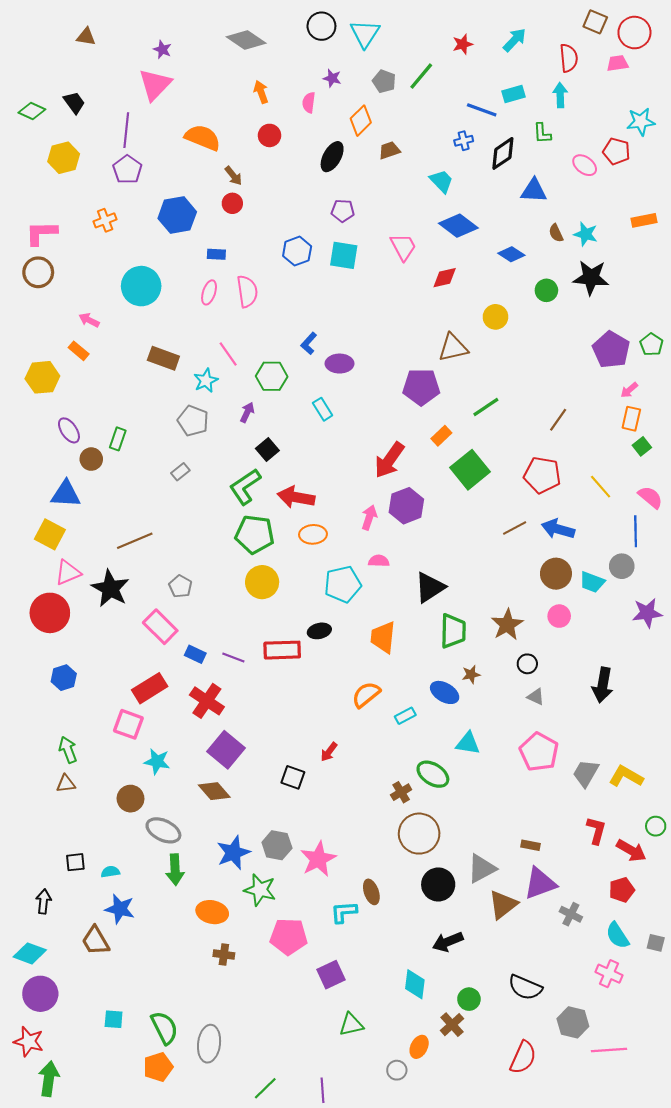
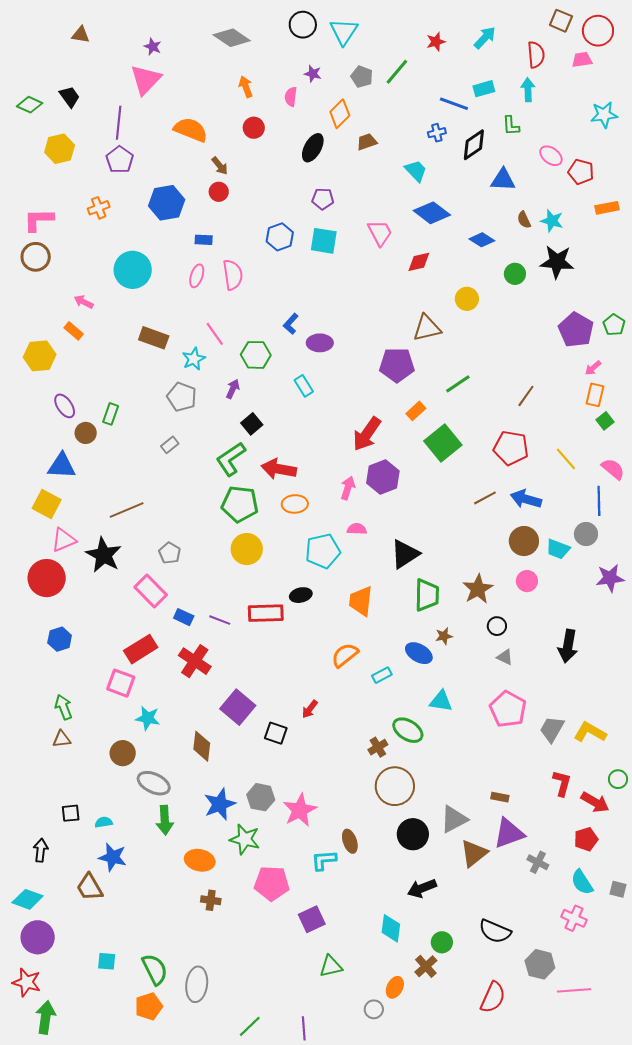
red pentagon: (616, 151) -> (581, 172), moved
purple square: (226, 750) -> (238, 707), moved
brown diamond: (214, 791) -> (202, 746), turned 48

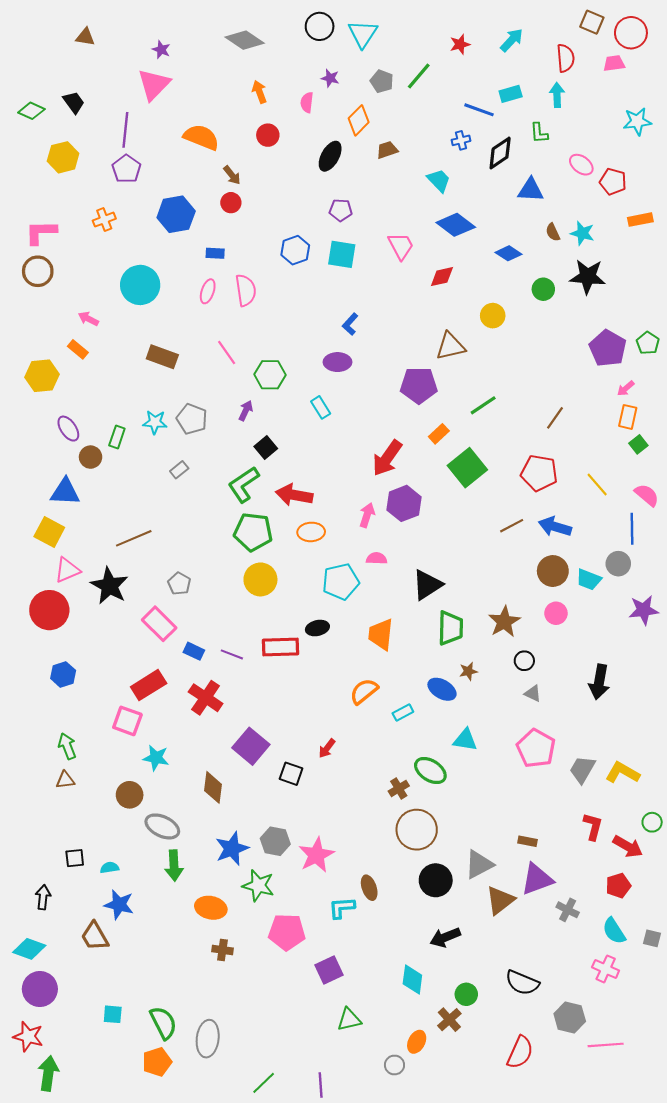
blue L-shape: (291, 324) -> (350, 324), moved
cyan star: (194, 359) -> (155, 422), moved, turned 30

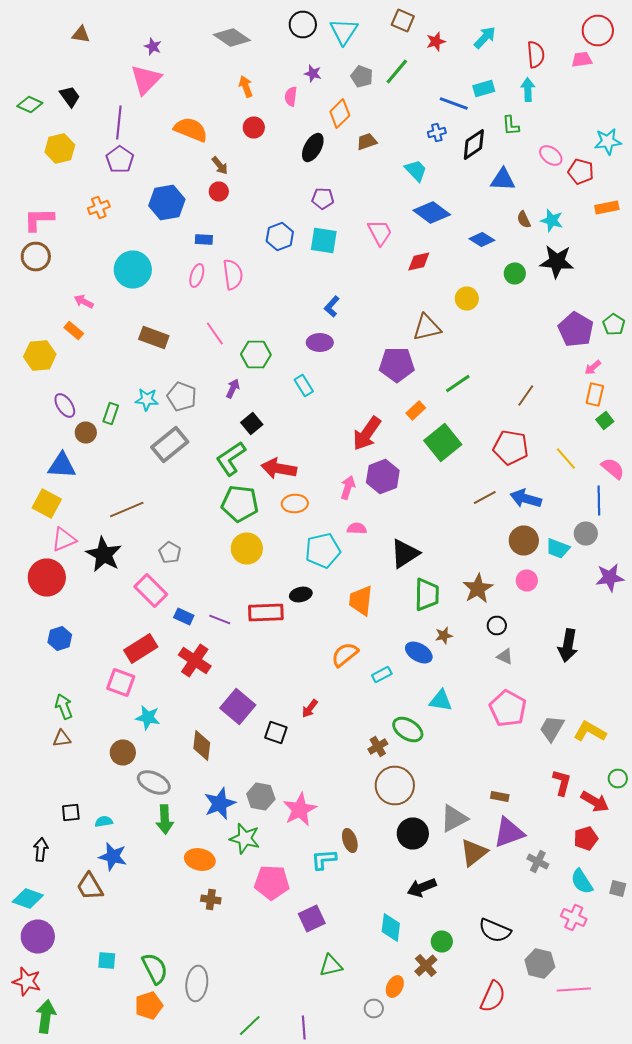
brown square: (592, 22) -> (403, 20), moved
cyan star: (637, 121) -> (608, 142), moved
gray rectangle: (179, 470) -> (170, 444), size x2.0

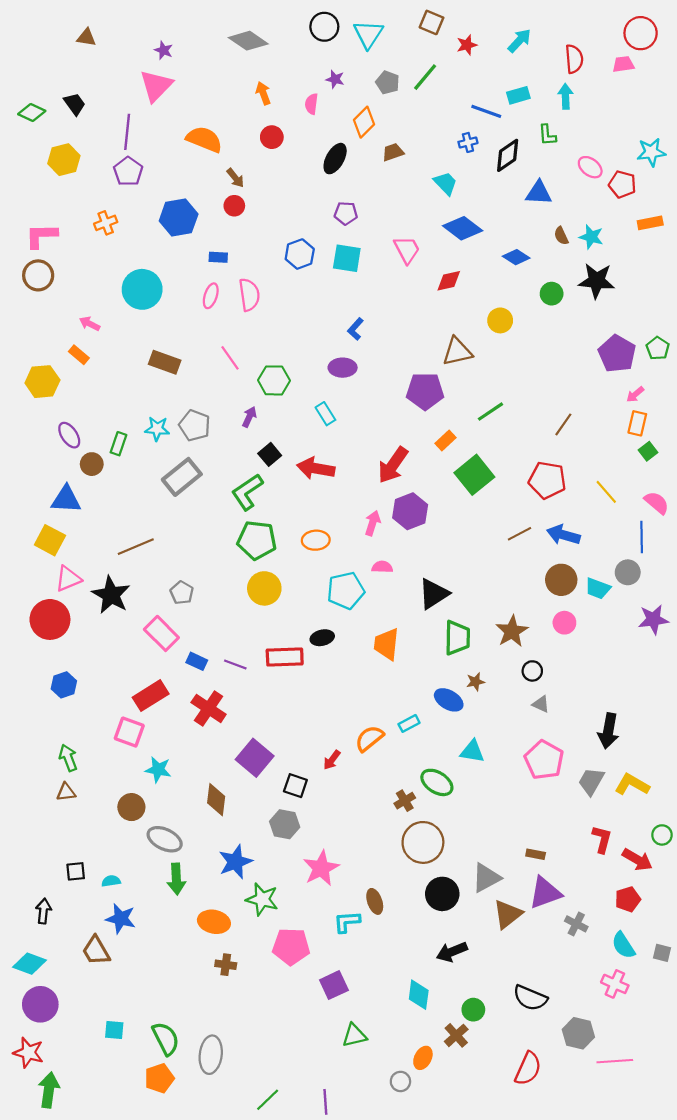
red arrow: (279, 468) -> (316, 468), moved
black arrow: (568, 646) -> (608, 731), moved
orange semicircle: (345, 654) -> (369, 738), moved
gray hexagon: (261, 796) -> (285, 824), moved

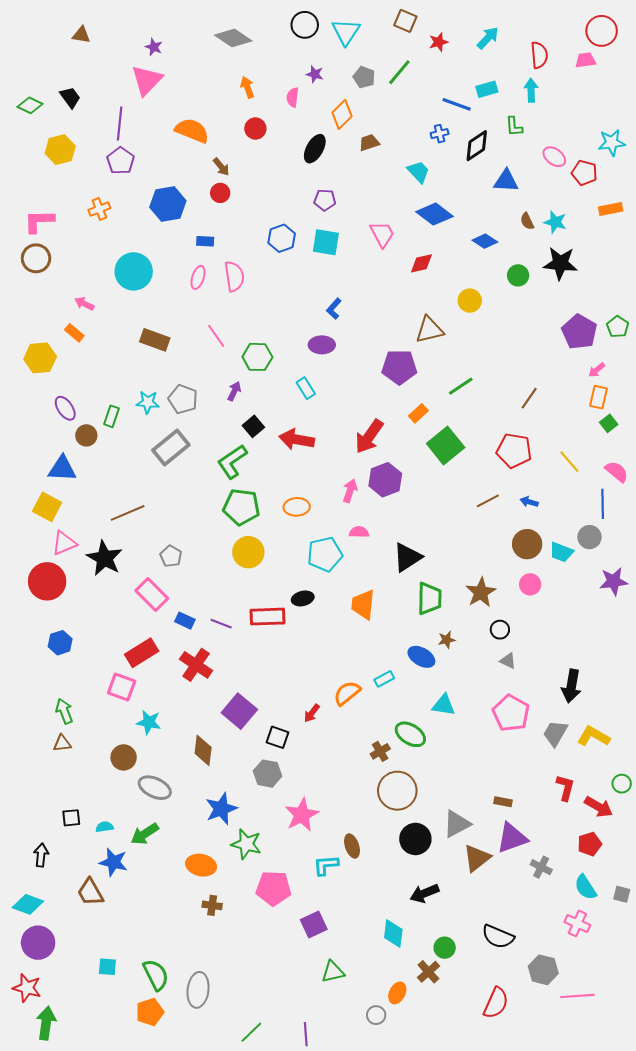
blue arrow: (563, 535) -> (529, 502), size x0.6
green arrow: (176, 879) -> (145, 834), moved, turned 60

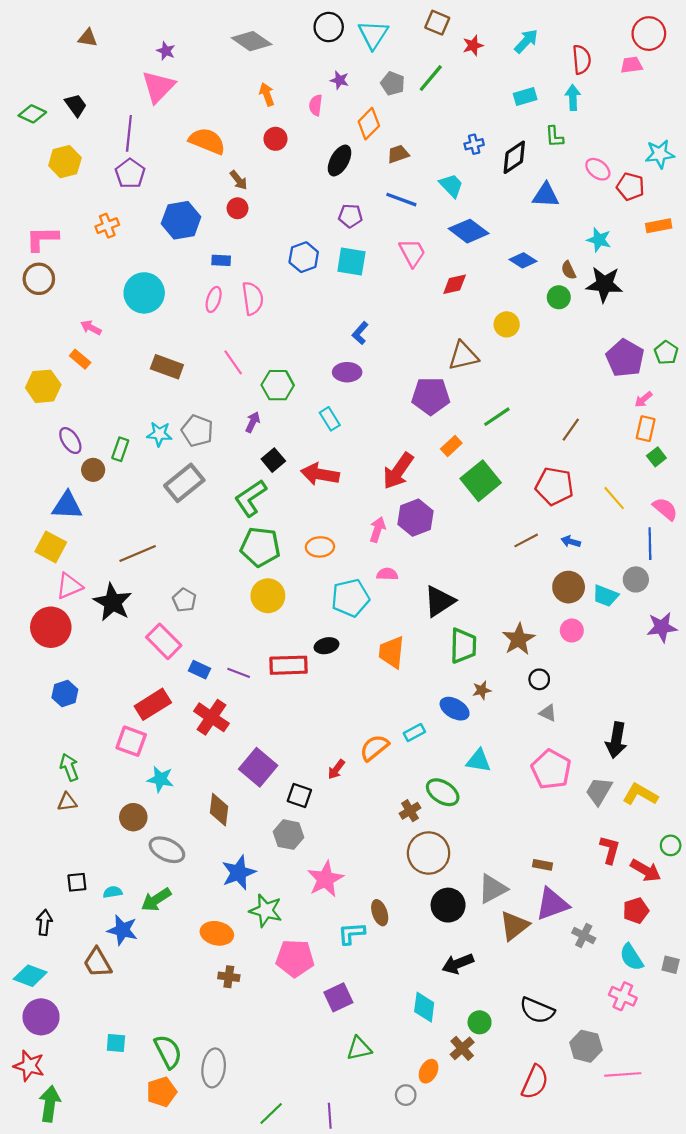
blue line: (457, 104) -> (401, 200), moved
brown semicircle: (527, 221) -> (569, 270), moved

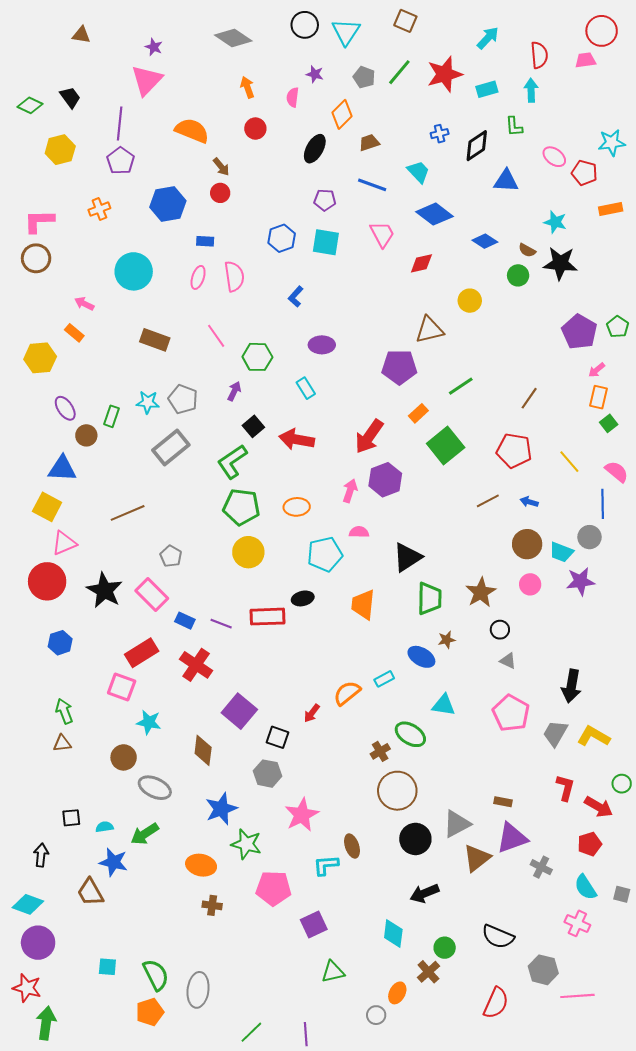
red star: (473, 45) -> (445, 74), moved, size x1.8
brown semicircle: (569, 270) -> (527, 250), turned -36
blue L-shape: (360, 333) -> (296, 297), moved
black star: (113, 602) -> (104, 590), moved
purple star: (662, 627) -> (580, 581), moved

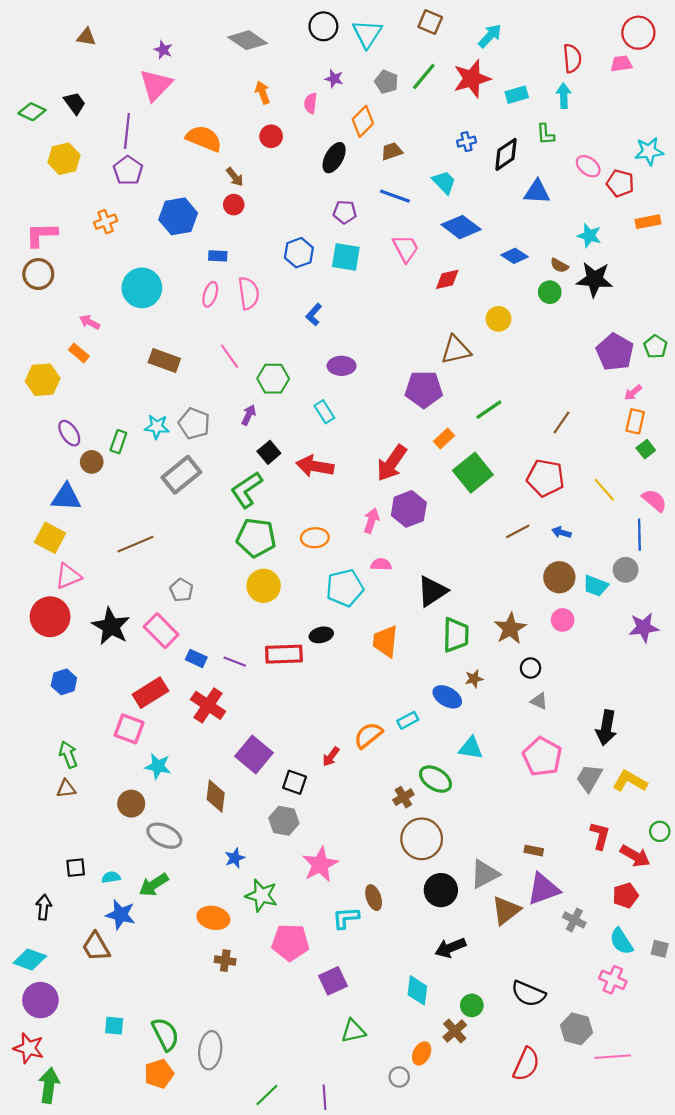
cyan arrow: (488, 38) -> (490, 36), moved
purple star: (580, 581) -> (644, 627), moved
blue star: (221, 809) -> (235, 858), size x0.6

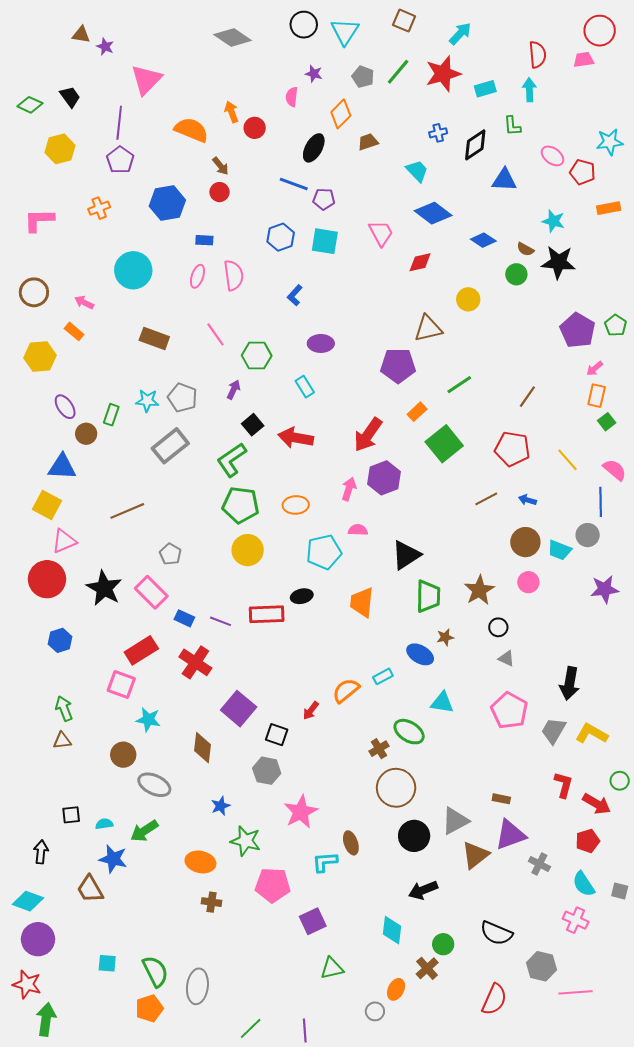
purple star: (163, 50) -> (105, 47), moved
orange arrow: (263, 93) -> (232, 112), moved
blue line: (395, 196) -> (294, 184), moved
brown circle: (38, 274) -> (34, 292), moved

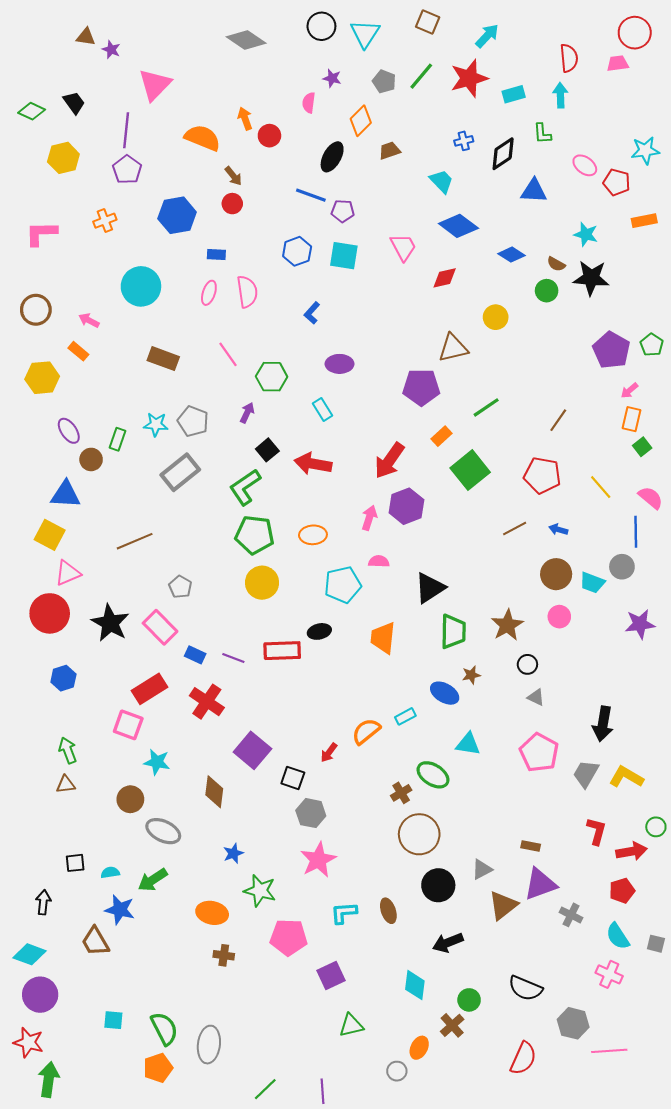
gray hexagon: (267, 771) -> (311, 813), moved
red arrow: (597, 804) -> (632, 851), turned -40
gray triangle: (455, 821) -> (482, 869), size x0.7
brown ellipse: (351, 843) -> (388, 911), moved

